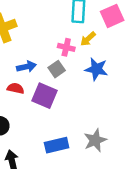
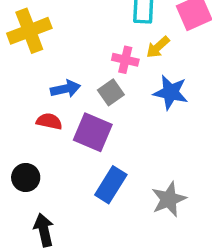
blue rectangle: (57, 145) -> (111, 185), moved, turned -45

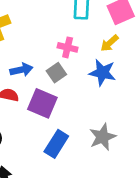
yellow arrow: (158, 47) -> (109, 43), moved
gray star: (169, 199) -> (102, 137), moved

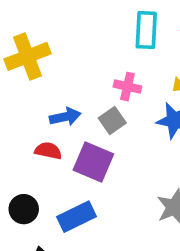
blue rectangle: (56, 144) -> (77, 217), moved, turned 32

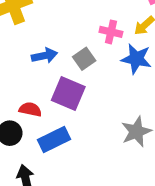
pink cross: (127, 87) -> (111, 32), moved
red semicircle: (48, 151) -> (30, 109), moved

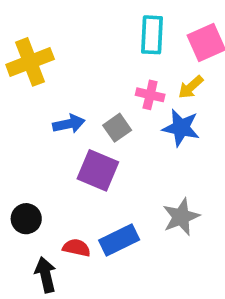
red semicircle: (30, 109) -> (77, 248), moved
blue rectangle: (54, 139) -> (119, 240), moved

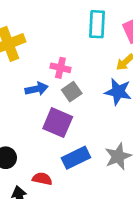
pink cross: (150, 95) -> (60, 68), moved
blue rectangle: (119, 240) -> (76, 158), moved

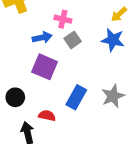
purple square: (58, 123) -> (45, 67), moved
blue rectangle: (76, 158) -> (76, 97), turned -35

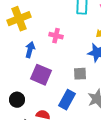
blue arrow: (42, 37) -> (30, 50), moved, turned -63
gray square: (73, 40) -> (80, 74), moved, turned 32

